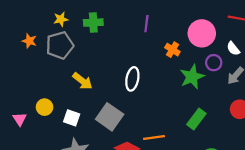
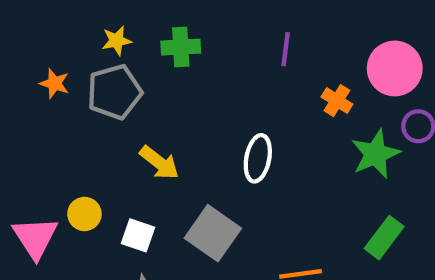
pink triangle: (20, 119) -> (35, 238), size x1.6

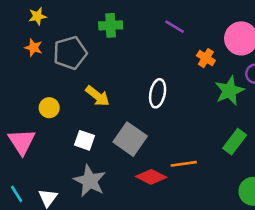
yellow star: (117, 41) -> (37, 16), moved
purple line: (286, 49) -> (175, 27), turned -66
yellow circle: (84, 214) -> (49, 108), moved

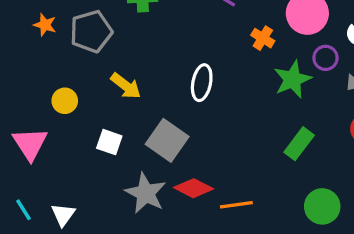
orange line: (184, 164) -> (236, 205), moved
gray star: (90, 181) -> (146, 193), moved

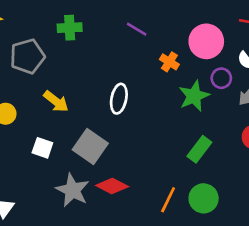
orange line: (236, 205) -> (168, 200), moved, turned -56
green circle: (322, 206) -> (204, 198), moved

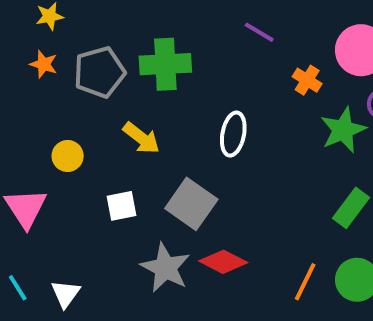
green cross: (70, 28) -> (165, 64), moved, size x1.4
white square: (42, 148) -> (121, 206), turned -30

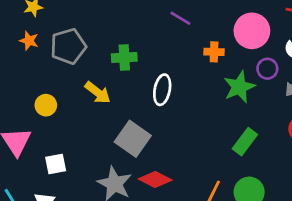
green cross: (165, 64) -> (124, 57), moved, size x0.7
orange cross: (307, 80) -> (214, 52), turned -30
white square: (121, 206) -> (56, 164), moved

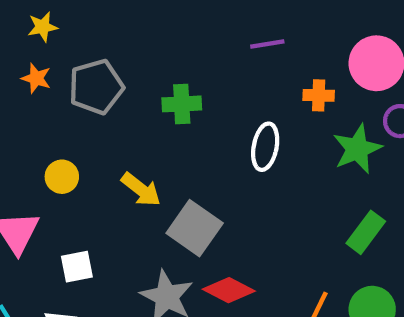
purple line: (180, 18) -> (267, 44), turned -40
white ellipse: (162, 90) -> (265, 147), moved
yellow arrow: (98, 93) -> (141, 190), moved

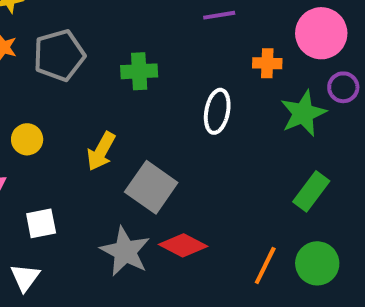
yellow arrow: (141, 190) -> (101, 151), turned 81

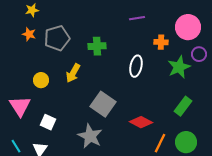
yellow arrow: (101, 151) -> (73, 73), moved
white square: (41, 223) -> (48, 122), turned 35
red diamond: (183, 245) -> (141, 122), moved

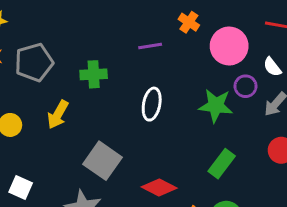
purple line: (137, 18) -> (150, 46), moved
orange cross: (161, 42) -> (189, 22), moved, turned 32
green star: (179, 67) -> (216, 106), turned 30

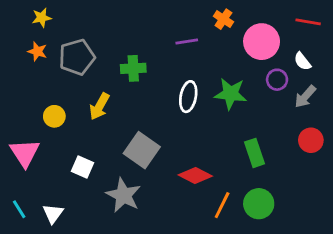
green star: (216, 106) -> (231, 94), moved
green rectangle: (222, 164) -> (254, 153), turned -56
white square: (21, 188) -> (83, 167), moved

